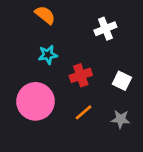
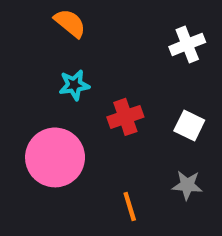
white cross: (105, 29) -> (187, 44), moved
orange line: (84, 112) -> (130, 206), moved, turned -66

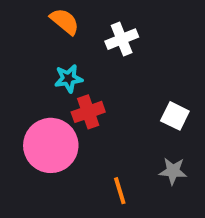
white cross: (187, 44) -> (122, 39), moved
red cross: (125, 117) -> (88, 112), moved

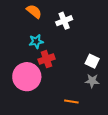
gray star: (173, 171) -> (92, 81), moved
orange line: (120, 191) -> (71, 102), moved, turned -64

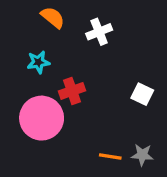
cyan star: (36, 41) -> (38, 62), moved
gray star: (92, 81) -> (142, 155), moved

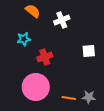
white square: (142, 94) -> (89, 51), moved, turned -32
pink circle: (42, 118) -> (36, 87), moved

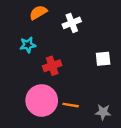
orange semicircle: (33, 11) -> (38, 12), turned -70
orange line: (69, 98) -> (71, 105), moved

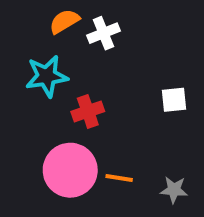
white cross: (72, 23) -> (103, 33), moved
cyan star: (28, 45) -> (47, 76), size x1.5

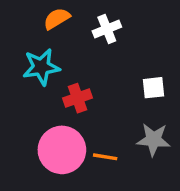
white cross: (103, 33) -> (107, 29), moved
gray star: (174, 190) -> (153, 140), moved, size x1.4

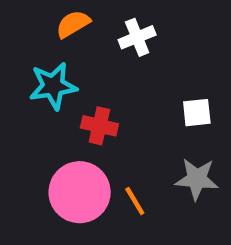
red cross: (77, 98) -> (99, 126), turned 32
orange line: (105, 157) -> (135, 201), turned 50

